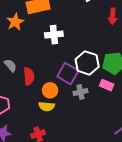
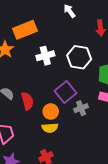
white hexagon: (87, 63) -> (79, 57), moved
purple square: (68, 74) -> (66, 92), turned 30

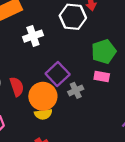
white hexagon: (79, 57) -> (73, 17), moved
orange circle: (51, 111) -> (43, 96), size x1.6

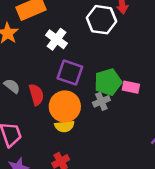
white cross: (33, 36) -> (57, 39), turned -36
green pentagon: (104, 52) -> (108, 82), moved
purple square: (58, 74) -> (70, 73), moved, turned -30

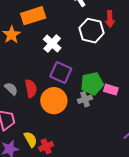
gray semicircle: (12, 86) -> (11, 89), moved
yellow semicircle: (64, 126) -> (30, 139), moved, turned -119

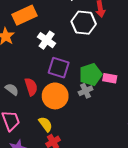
yellow semicircle: (30, 139) -> (45, 124), moved

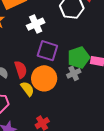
white cross: (47, 40) -> (36, 24), turned 30
yellow semicircle: (45, 124) -> (27, 89), moved

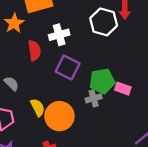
red semicircle: (21, 70) -> (34, 50), moved
orange circle: (44, 78) -> (59, 116), moved

